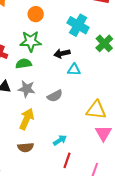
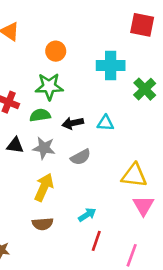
cyan cross: (78, 25) -> (111, 66), turned -30
black arrow: (62, 53) -> (73, 123), moved

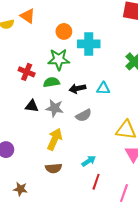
cyan cross: (111, 66) -> (89, 44), moved

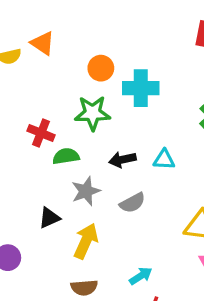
green semicircle: (51, 82) -> (66, 156), moved
black triangle: (32, 106) -> (49, 218), moved, turned -32
gray star: (55, 108) -> (86, 191), turned -30

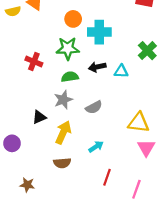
green semicircle: (66, 156) -> (70, 77), moved
black arrow: (122, 160) -> (97, 67), moved
cyan triangle: (164, 160) -> (121, 71), moved
cyan arrow: (141, 276) -> (96, 147), moved

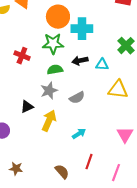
orange circle: (73, 19) -> (58, 17), size x1.5
yellow triangle: (139, 123) -> (118, 90), moved
brown semicircle: (62, 163) -> (62, 172), moved, turned -126

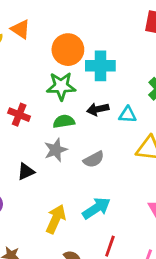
red cross: (22, 56) -> (19, 115), moved
yellow arrow: (49, 121) -> (56, 219), moved
cyan arrow: (79, 134) -> (96, 208), size x1.5

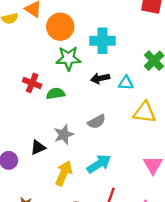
orange circle: (68, 50) -> (60, 27), moved
green semicircle: (64, 121) -> (56, 94), moved
gray star: (56, 150) -> (64, 135), moved
black triangle: (26, 172) -> (38, 147), moved

